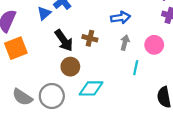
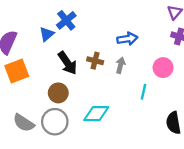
gray arrow: (125, 43) -> (120, 65), moved
brown circle: (70, 67) -> (58, 93), moved

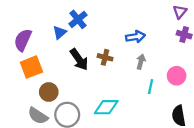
gray arrow: (120, 65) -> (141, 62), moved
pink circle: (163, 68) -> (177, 76), moved
brown circle: (58, 93) -> (49, 92), moved

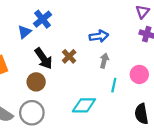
brown cross: (105, 57) -> (69, 56), turned 32
brown circle: (49, 92) -> (36, 82), moved
cyan diamond: (106, 107) -> (84, 105), moved

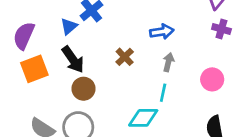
black arrow: (44, 59) -> (73, 60), moved
cyan line: (114, 85) -> (163, 93), moved

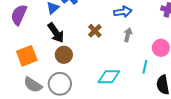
orange square: (34, 69) -> (27, 56), moved
cyan line: (163, 93) -> (145, 67), moved

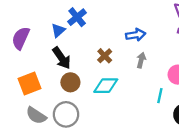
cyan diamond: (109, 77) -> (106, 86), moved

